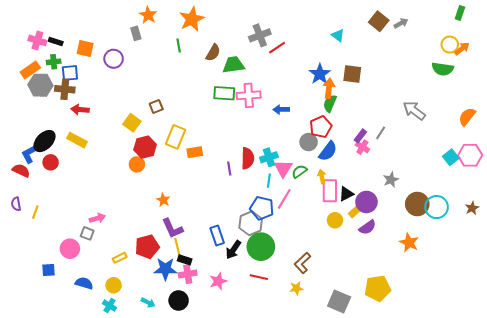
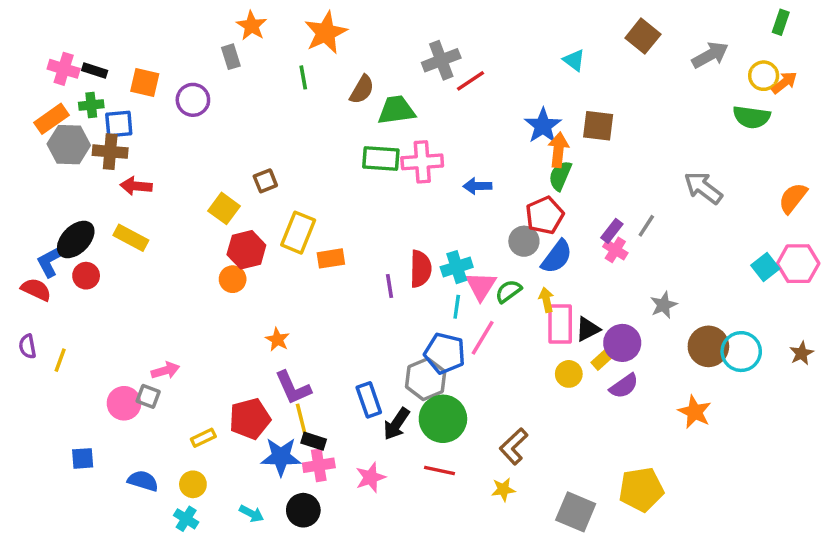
gray arrow: (401, 23) -> (710, 55), moved, size x1.5
pink circle: (70, 249) -> (124, 403), moved

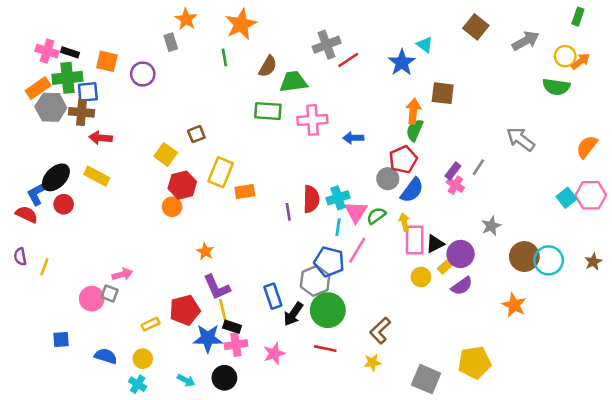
green cross: (91, 105) -> (67, 78), size x1.6
blue star: (543, 126) -> (402, 63), moved
green rectangle: (381, 158) -> (268, 111), moved

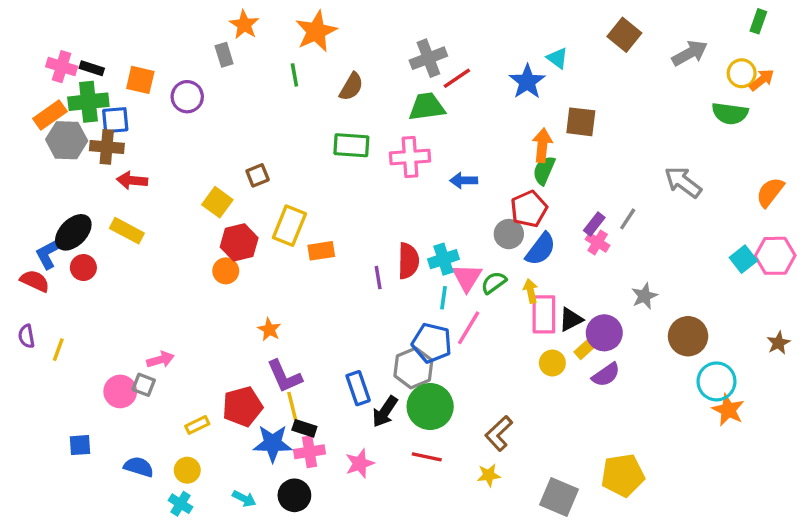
green trapezoid: (293, 82) -> (427, 107), moved
cyan circle: (549, 260) -> (716, 381), moved
orange star: (514, 305) -> (728, 410), moved

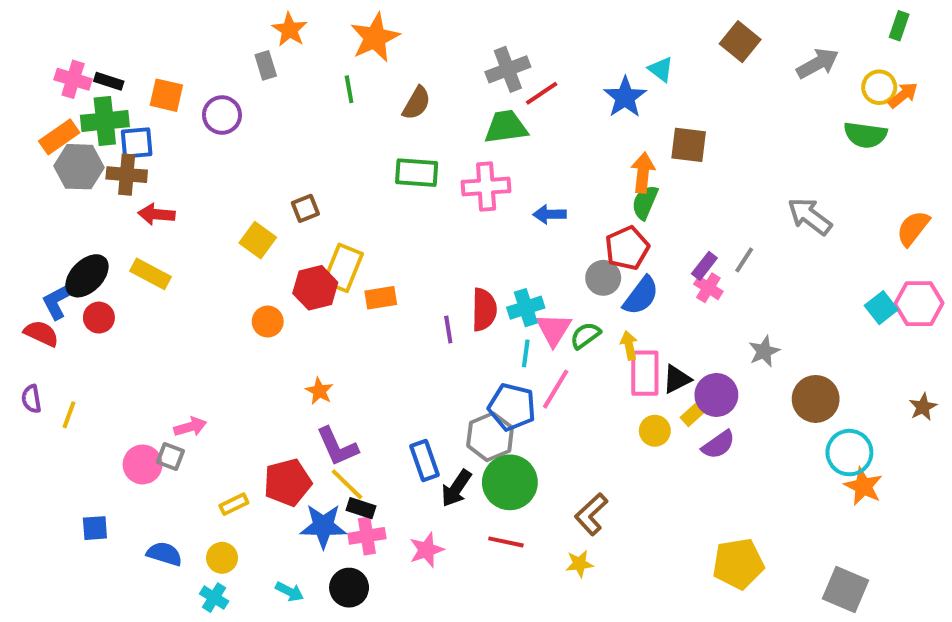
red hexagon: (239, 242) -> (315, 288), moved
yellow line: (293, 408) -> (347, 484), turned -32
gray square: (559, 497) -> (845, 590), moved

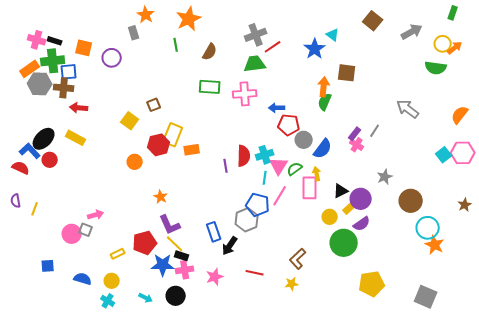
red pentagon: (627, 248) -> (289, 125), moved, turned 30
blue L-shape: (59, 300) -> (30, 151), turned 75
pink rectangle: (645, 373) -> (310, 188), moved
green circle: (510, 482) -> (344, 243), moved

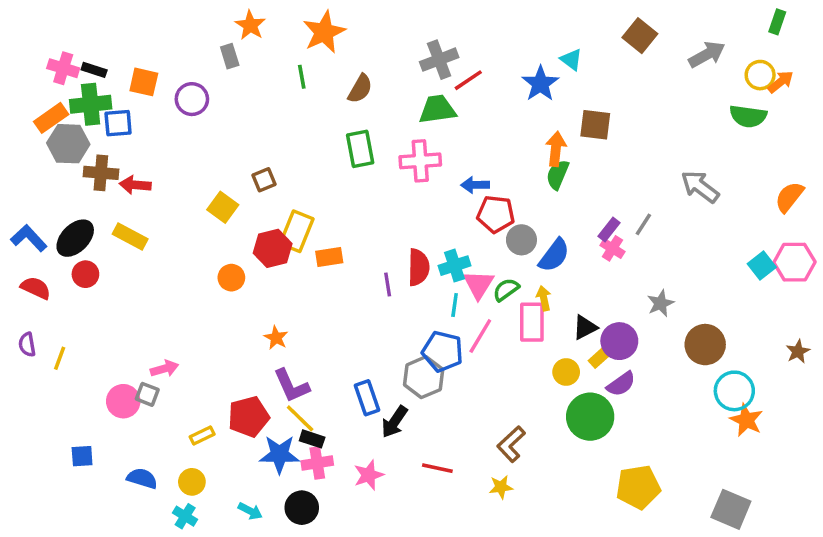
green rectangle: (210, 87) -> (360, 149), turned 75
brown cross: (64, 88) -> (101, 173), moved
blue L-shape: (30, 151) -> (29, 238), moved

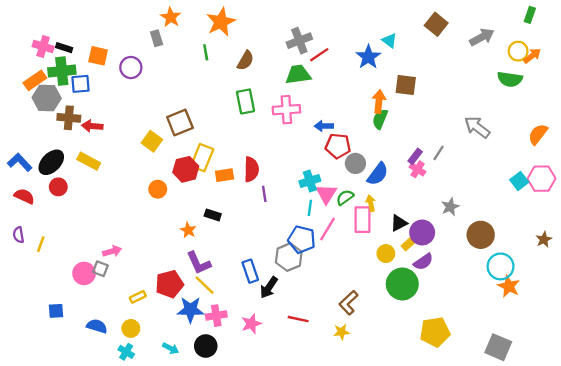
brown square: (264, 180) -> (180, 123), size x1.6
red semicircle: (418, 267) -> (251, 169), moved
black rectangle: (312, 439) -> (213, 215), moved

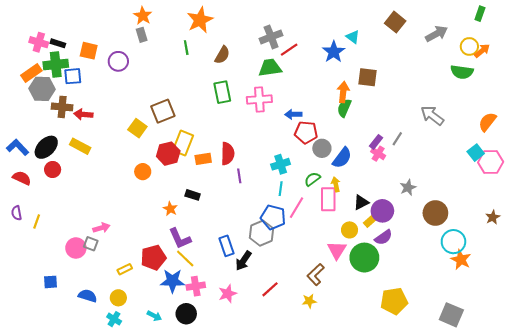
orange star: (171, 17) -> (143, 16), moved
cyan square: (519, 181) -> (476, 153), moved
pink triangle: (326, 194) -> (337, 250), moved
red line: (298, 319) -> (270, 289), turned -54

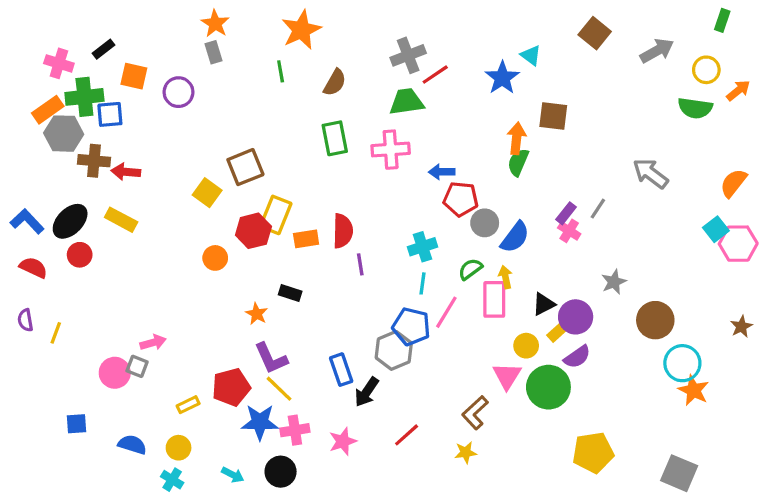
black rectangle: (58, 43) -> (104, 49), moved, turned -56
orange arrow: (482, 51) -> (738, 91), moved

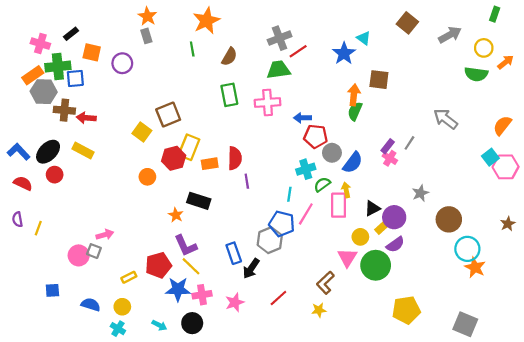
cyan cross: (422, 247) -> (306, 169), moved
black rectangle: (290, 293) -> (199, 201), size x1.5

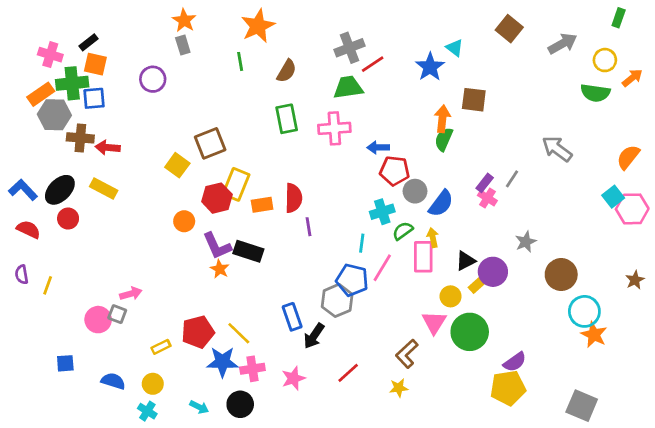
orange square: (92, 52) -> (95, 64), moved
purple semicircle: (395, 244) -> (515, 362), moved
purple L-shape: (186, 246) -> (217, 246), moved

